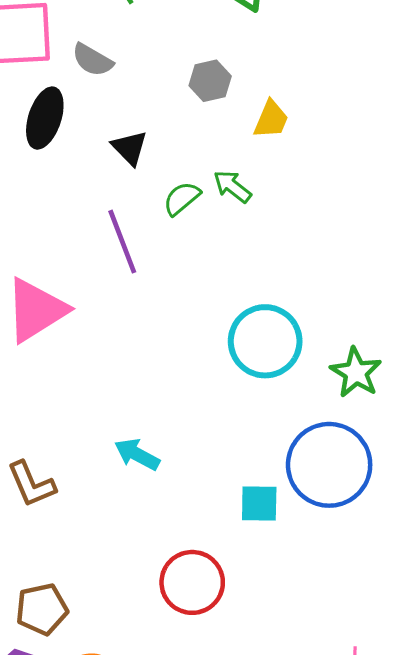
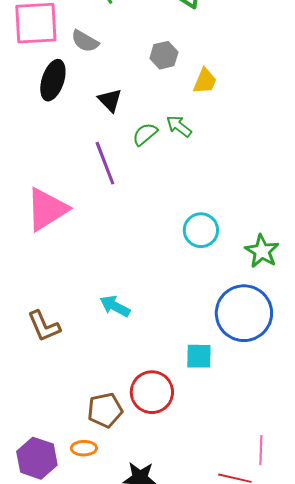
cyan circle: (265, 341) -> (201, 230), size x0.7
cyan square: (259, 504) -> (199, 356), moved
brown pentagon: (42, 609) -> (105, 410), moved

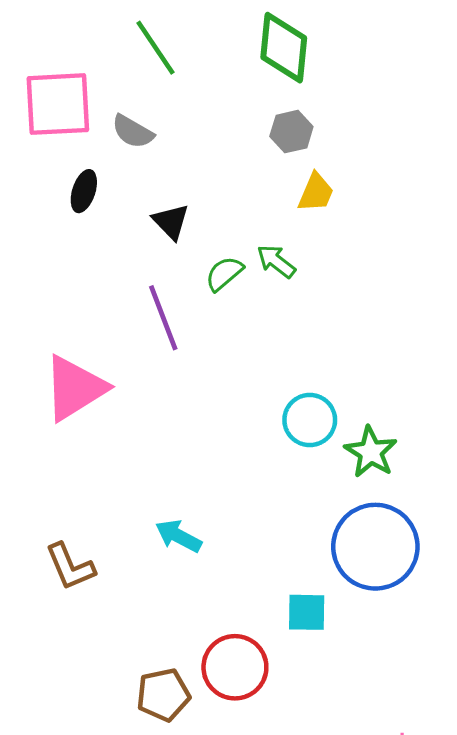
gray hexagon: (164, 55) -> (291, 132), moved
black ellipse: (53, 80) -> (84, 191), size x0.7
green star: (262, 251) -> (371, 452), moved

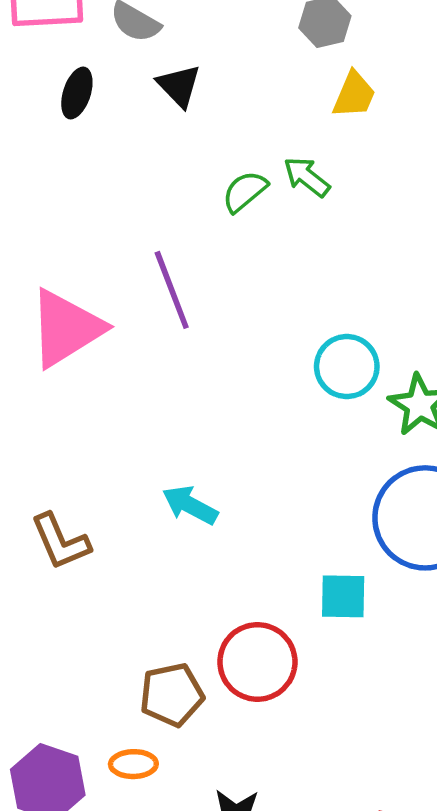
black triangle: (171, 222) -> (179, 86), moved
purple line: (163, 318) -> (172, 290), moved

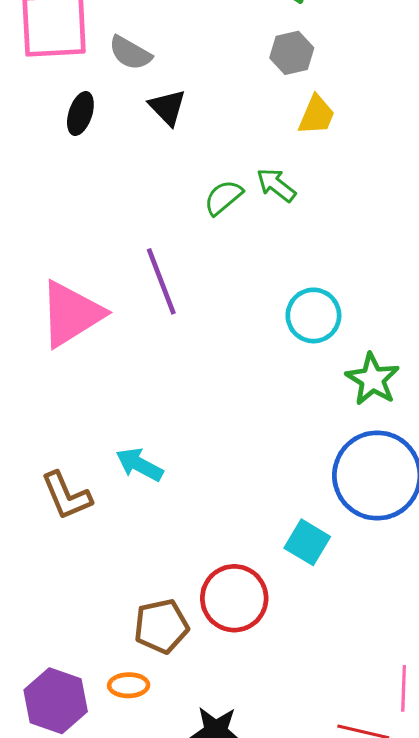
cyan circle: (347, 367) -> (313, 315), moved
cyan arrow: (190, 505) -> (139, 465), moved
cyan square: (343, 596) -> (307, 542), turned 30

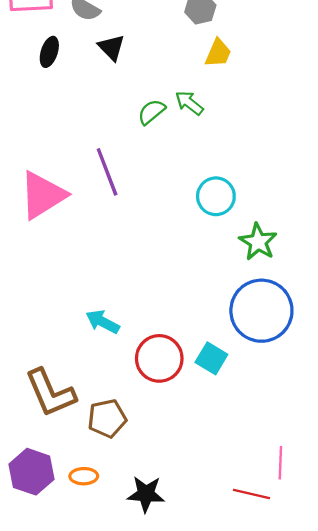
cyan arrow: (139, 465) -> (103, 322), moved
brown L-shape: (66, 496) -> (50, 393), moved, size x1.4
red circle: (234, 598) -> (159, 358), moved
orange ellipse: (129, 685) -> (84, 476), moved

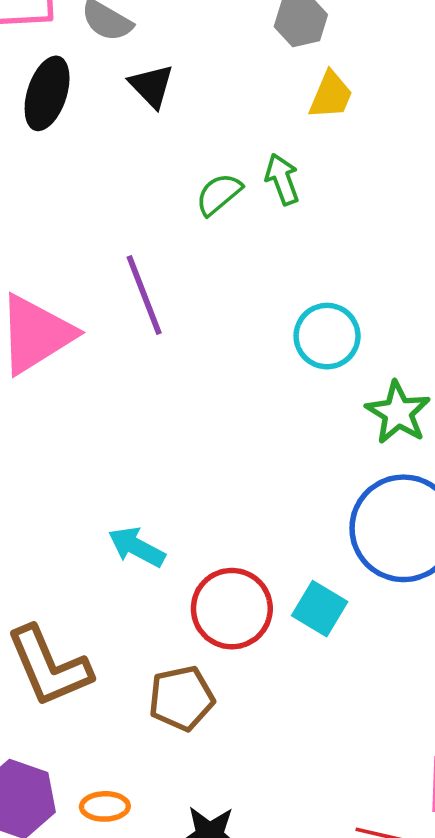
black ellipse: (49, 52) -> (47, 93), size x1.4
green arrow: (189, 103) -> (282, 179), turned 32
brown pentagon: (107, 418) -> (181, 698), moved

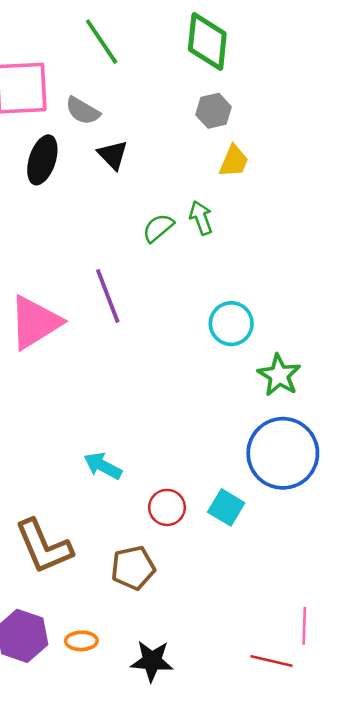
red circle: (232, 609) -> (167, 507), size x0.7

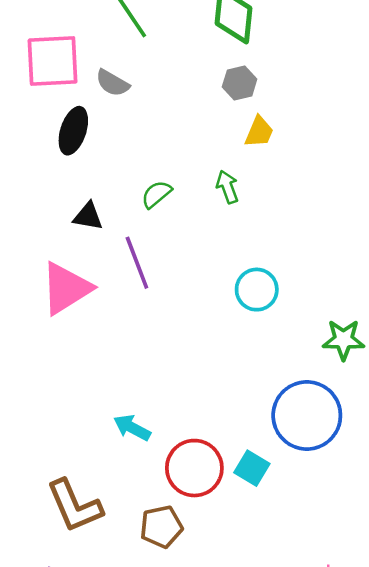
black triangle: (113, 155) -> (88, 216), moved, turned -36
green semicircle: (158, 228) -> (156, 194), moved
green star: (279, 375) -> (343, 340), moved, turned -30
red circle: (167, 507) -> (194, 468), size x1.6

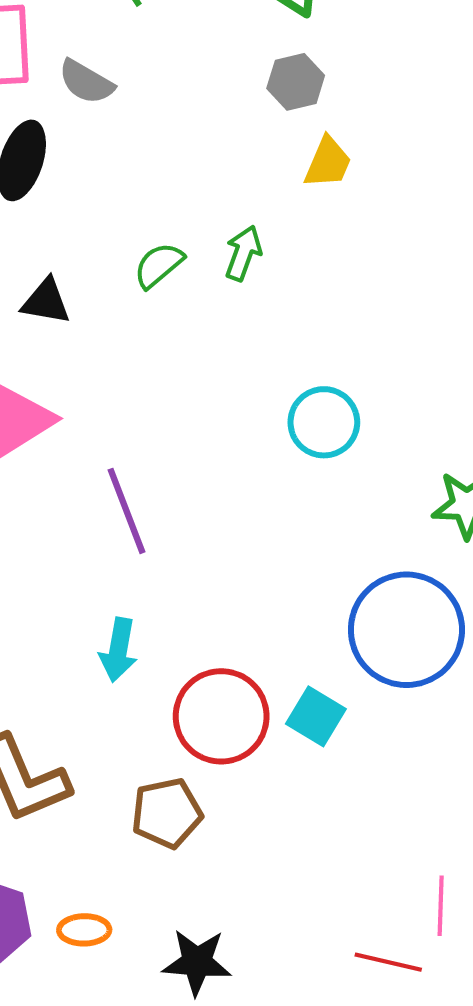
green arrow: (227, 187) -> (243, 253), moved, turned 40
purple line: (137, 263) -> (126, 511), moved
cyan arrow: (132, 428) -> (118, 650), turned -108

